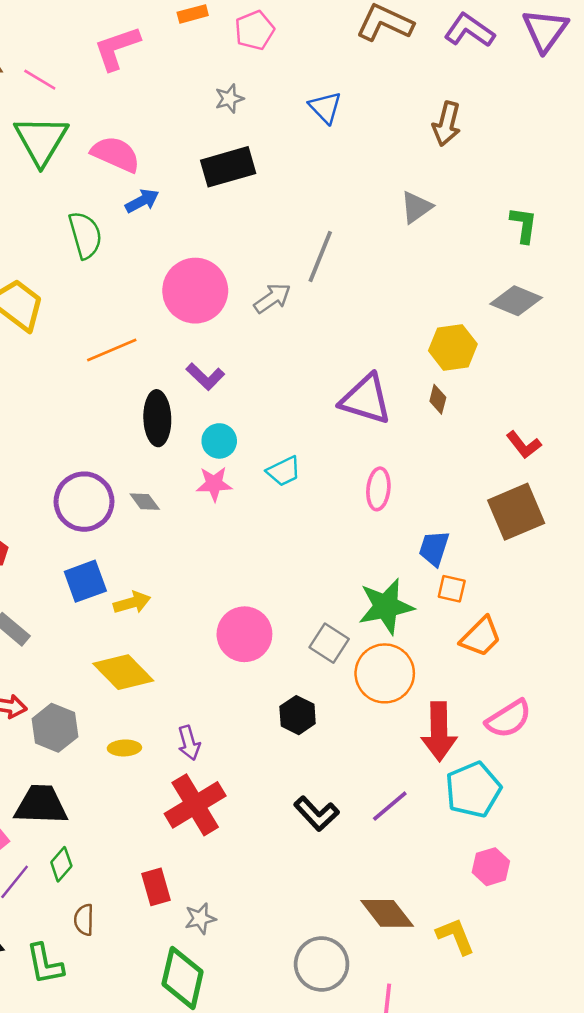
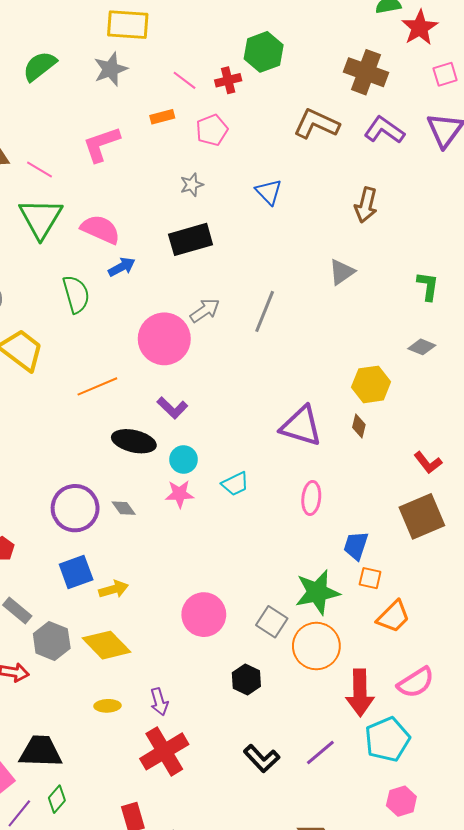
gray arrow: (272, 298) -> (205, 310), moved
gray diamond: (516, 301) -> (422, 347), size x0.7
black ellipse: (157, 418) -> (134, 441), turned -75
gray hexagon: (55, 728) -> (52, 641), moved

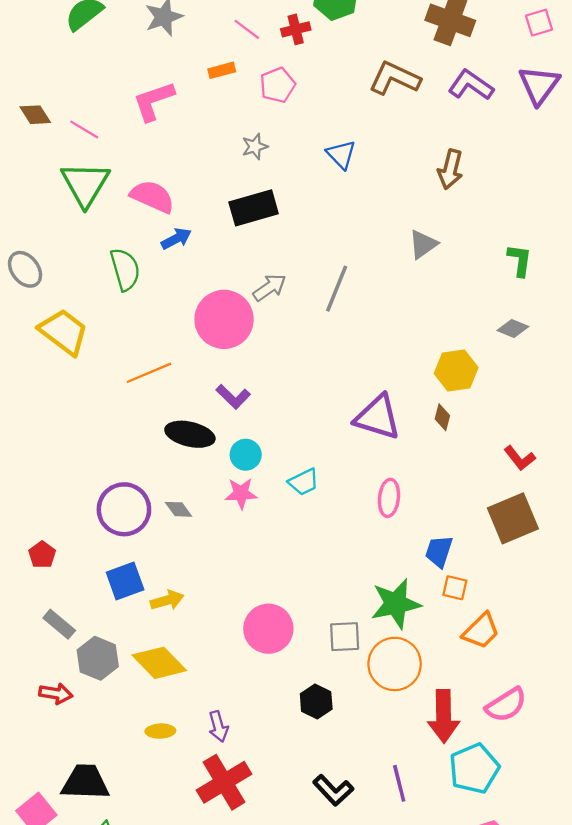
gray square: (272, 622) -> (345, 637), turned -36
purple line: (320, 752) -> (399, 783), turned -64

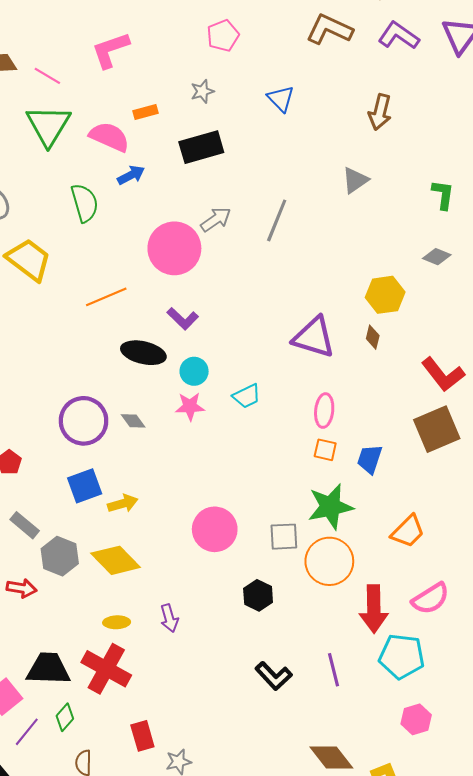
orange rectangle: (222, 70) -> (146, 112), moved
red L-shape: (520, 458) -> (443, 374), size x1.5
orange square: (455, 588) -> (325, 450), moved
cyan pentagon: (474, 769) -> (402, 656), turned 30
red cross: (224, 782) -> (106, 669), moved, turned -30

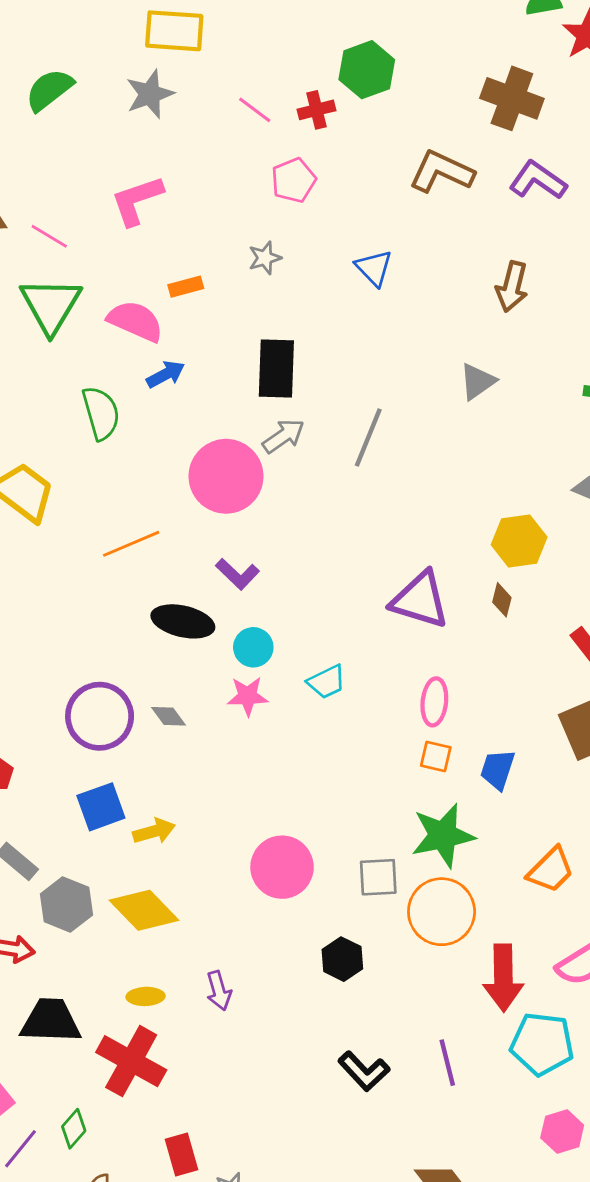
black rectangle: (201, 147) -> (276, 369), moved, turned -72
black trapezoid: (48, 669) -> (51, 1021), moved

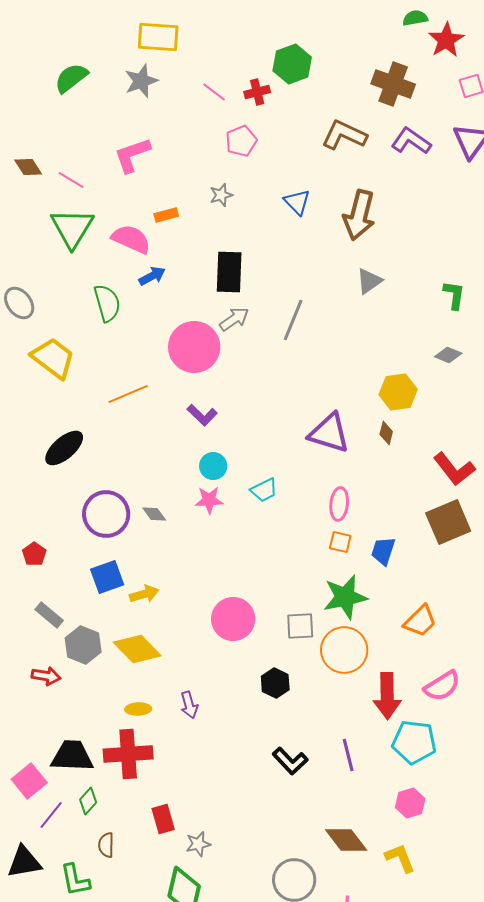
brown arrow: (512, 287) -> (359, 215), moved, size x1.4
black ellipse: (183, 621) -> (64, 448), moved, turned -54
black trapezoid: (51, 1021) -> (72, 756), moved
red cross: (131, 1061) -> (128, 754), turned -33
pink hexagon: (562, 1132) -> (410, 803), moved

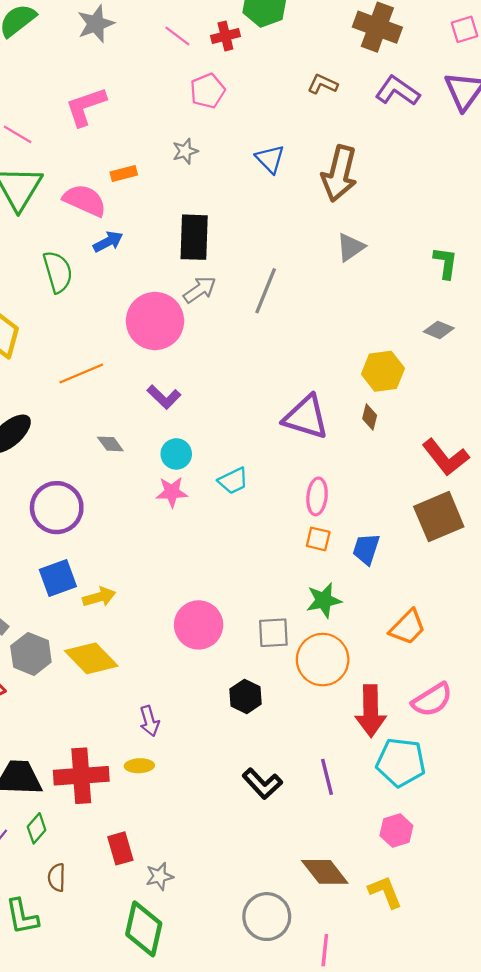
brown L-shape: (344, 135) -> (323, 84), size x0.6
gray diamond: (154, 514) -> (110, 444), moved
green star: (345, 597) -> (324, 600), size x0.7
yellow ellipse: (138, 709) -> (139, 766), moved

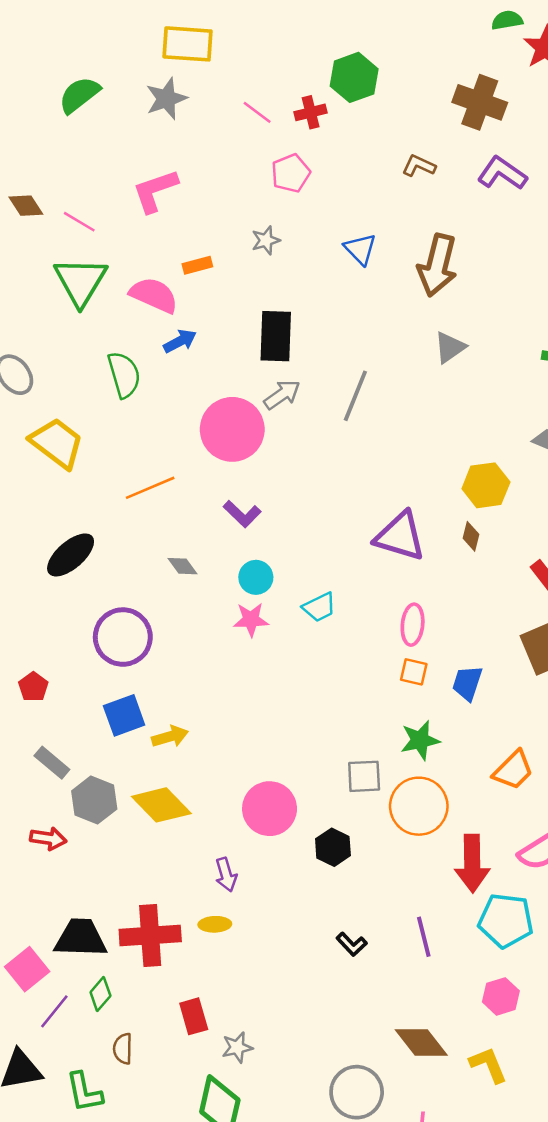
pink circle: (199, 625) -> (270, 809), moved
black L-shape: (262, 784) -> (352, 944), size x0.7

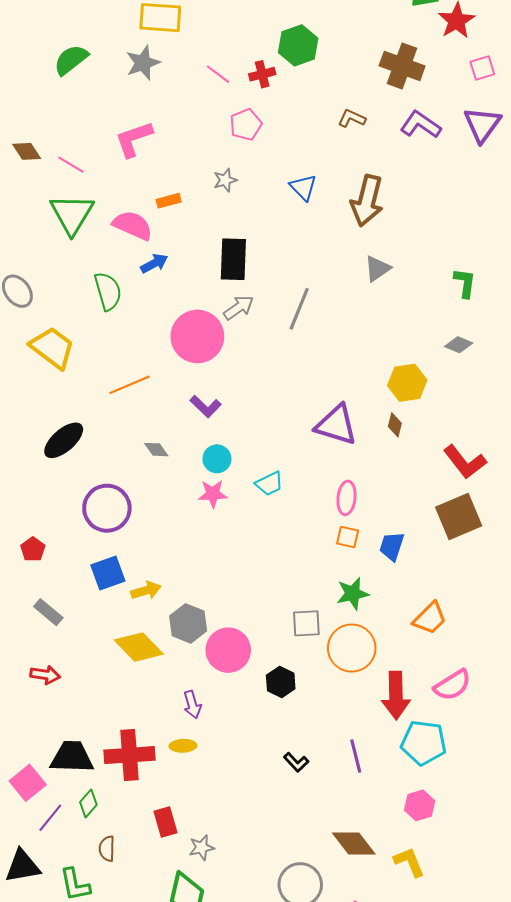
gray hexagon: (94, 800) -> (188, 623), moved

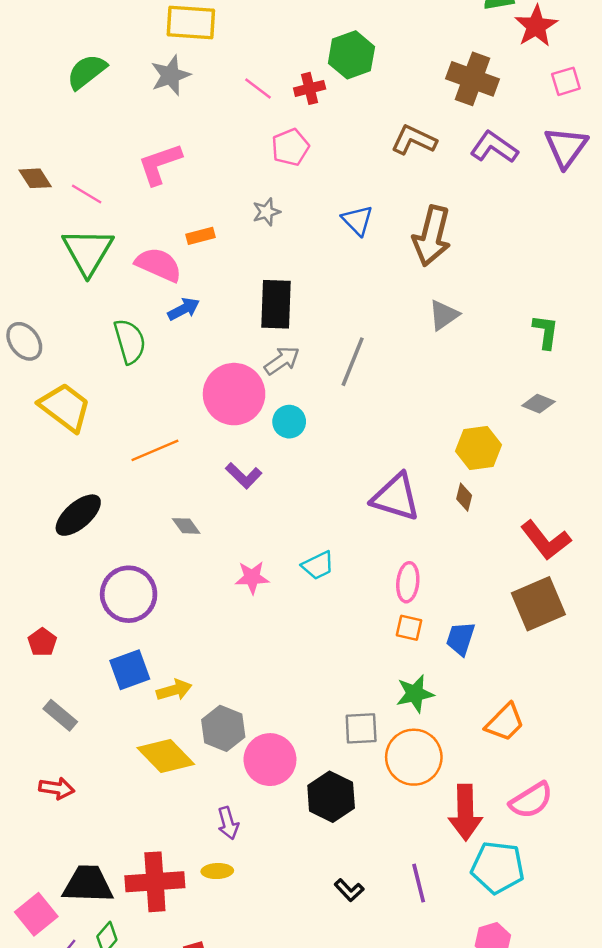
brown L-shape: (352, 118) -> (414, 140), size x1.4
cyan circle: (217, 459) -> (289, 422), moved
black hexagon: (281, 682) -> (331, 797), size x1.4

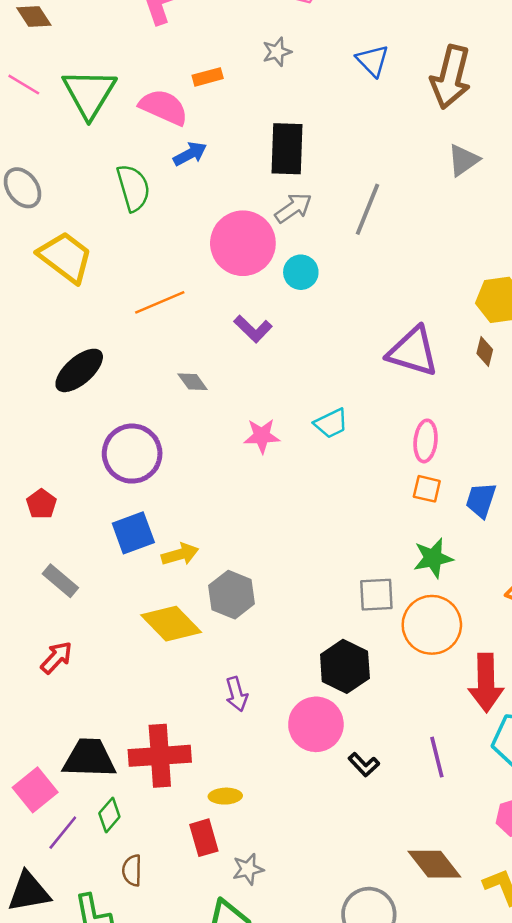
pink line: (87, 194) -> (24, 85), moved
pink circle: (270, 760) -> (316, 724), moved
red arrow: (57, 788) -> (57, 658), turned -56
yellow ellipse: (217, 871) -> (225, 796), moved

